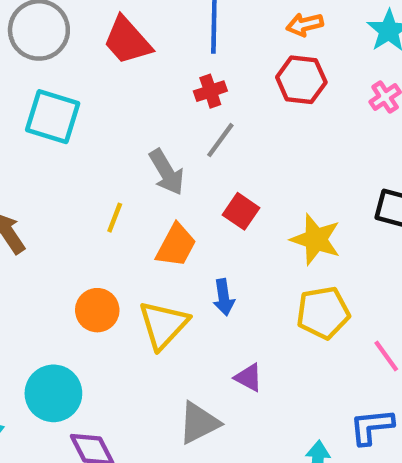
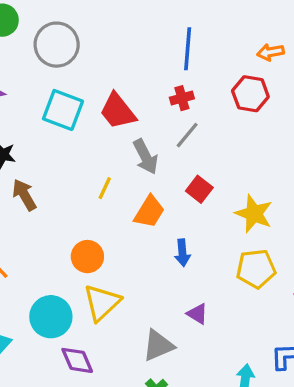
orange arrow: (305, 24) -> (270, 52), moved
red trapezoid: (127, 41) -> (118, 111), moved
yellow triangle: (163, 325) -> (102, 303), moved

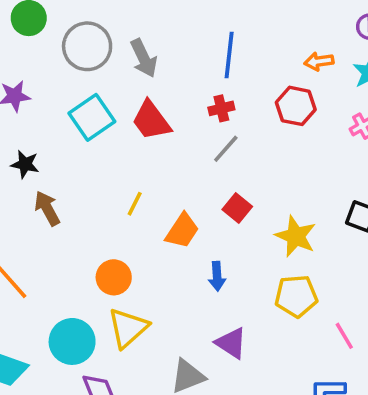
cyan square: (63, 110) -> (92, 117), turned 33
gray arrow: (145, 157) -> (144, 58), moved
purple triangle: (197, 314) -> (231, 343), size x1.4

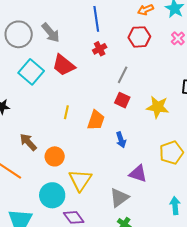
gray line: (226, 149) -> (123, 75), moved
brown arrow: (47, 208) -> (28, 142), moved
orange circle: (114, 277) -> (55, 156), moved
yellow pentagon: (296, 296) -> (171, 153), moved

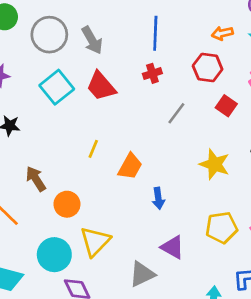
red square: (122, 100) -> (226, 106), moved

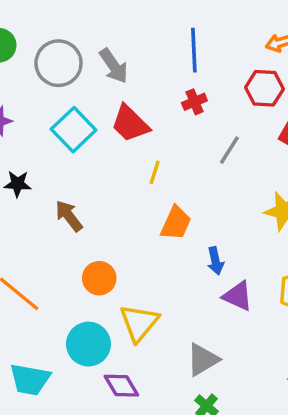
yellow line: (93, 149) -> (155, 172), moved
brown arrow: (36, 179) -> (69, 216), moved
purple triangle: (173, 247) -> (238, 296), moved

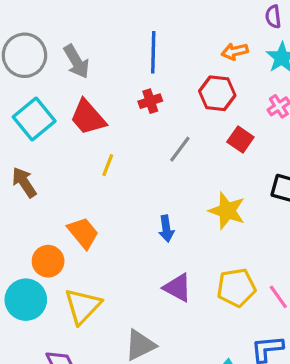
brown arrow: (69, 216) -> (24, 182), moved
orange trapezoid: (176, 223) -> (83, 233), moved, turned -68
blue arrow: (215, 261) -> (166, 229), moved
cyan circle: (88, 344) -> (26, 300), moved

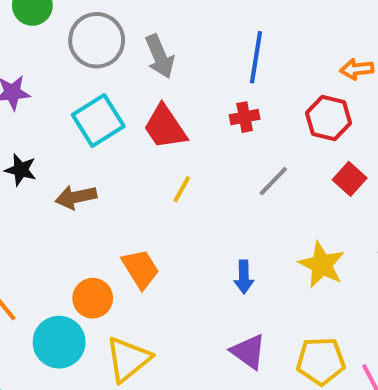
brown arrow: (24, 182) -> (76, 197), turned -76

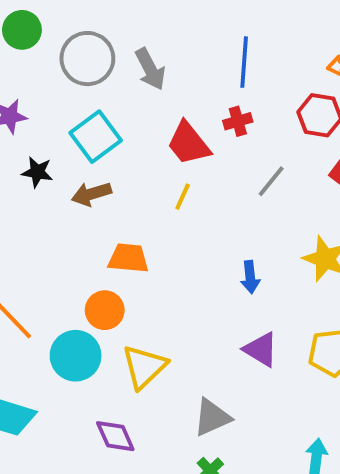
red trapezoid: (165, 127) -> (188, 143), moved
black star: (21, 170) -> (37, 172), moved
brown arrow: (76, 197) -> (91, 194), moved
orange trapezoid: (140, 269) -> (128, 258), moved, turned -48

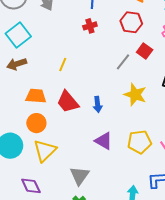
red trapezoid: (188, 143) -> (68, 102), moved
gray line: (271, 181) -> (123, 62), moved
orange circle: (105, 310) -> (36, 123), moved
gray triangle: (212, 417) -> (80, 176), turned -30

